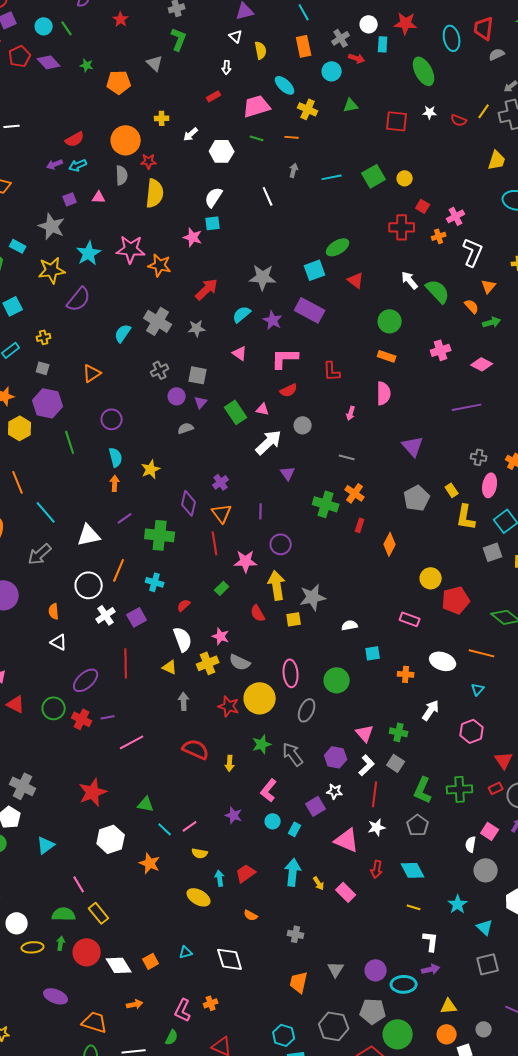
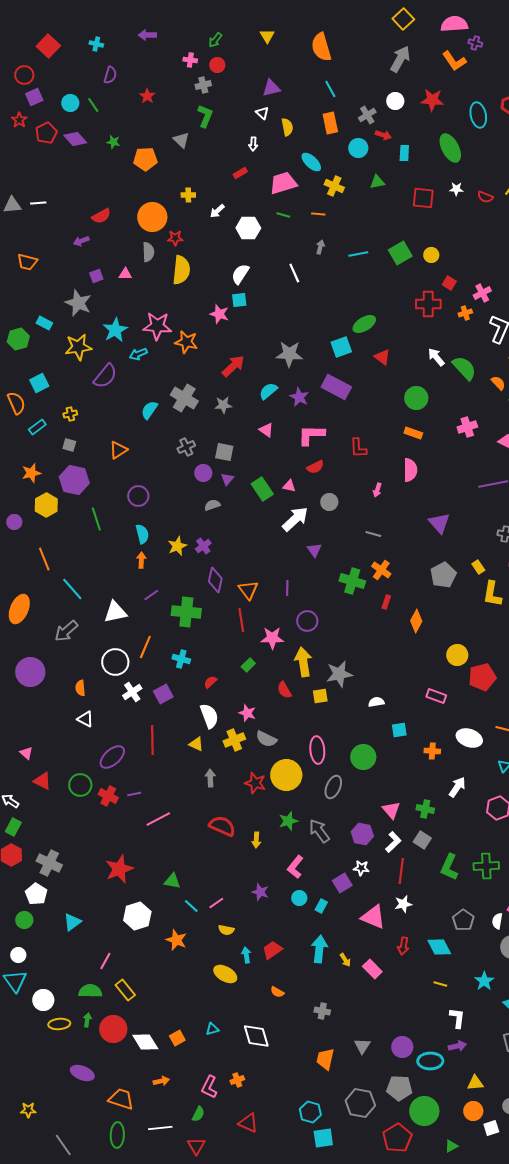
cyan rectangle: (383, 44) -> (404, 153), moved
cyan arrow: (78, 165) -> (138, 354), moved
purple cross: (221, 482) -> (203, 546), moved
gray pentagon: (418, 825) -> (463, 920), moved
pink line: (79, 884) -> (105, 961), turned 60

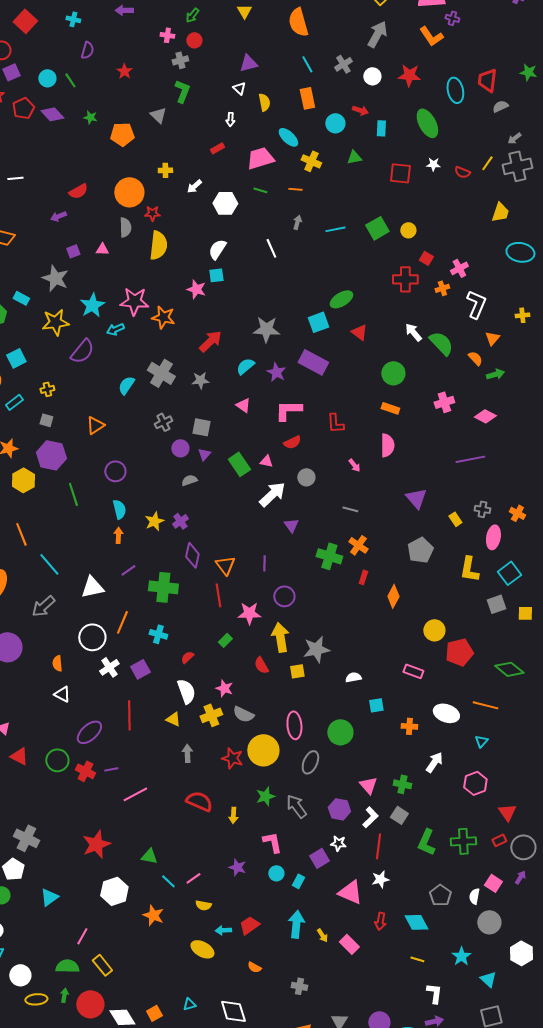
gray cross: (367, 115) -> (343, 64), moved
pink arrow: (377, 490) -> (354, 465), turned -56
yellow rectangle: (478, 567) -> (455, 519), moved
pink L-shape: (295, 867) -> (272, 842), turned 130
cyan arrow: (246, 955) -> (223, 930), turned -84

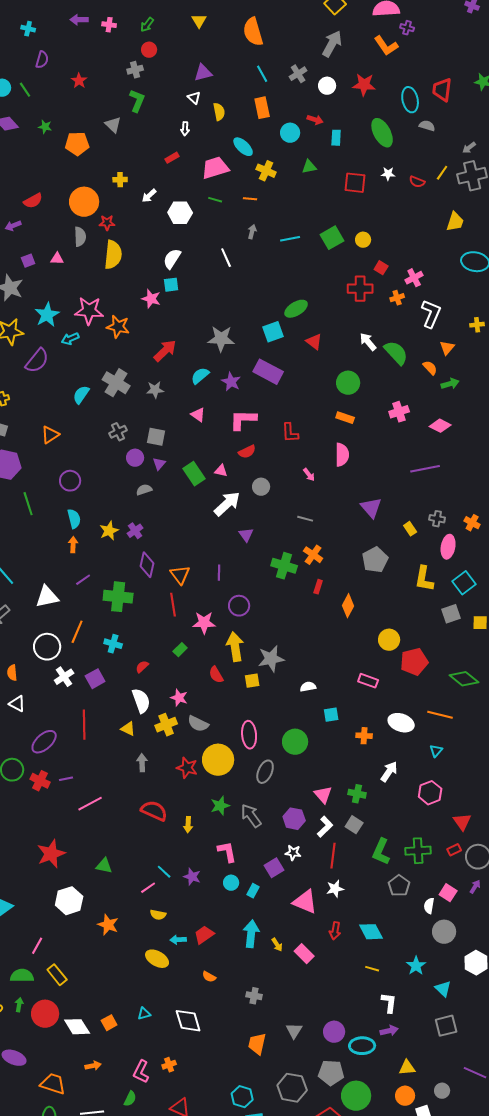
pink cross: (167, 35) -> (109, 25), moved
gray semicircle: (500, 106) -> (427, 126), moved, turned 42
cyan line: (168, 881) -> (164, 872), moved
gray pentagon: (440, 895) -> (399, 886), moved

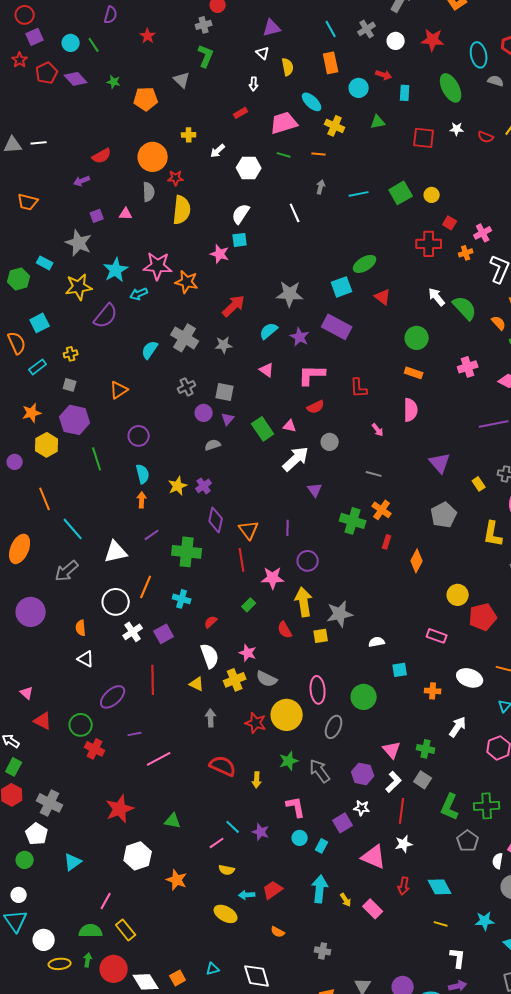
red cross: (40, 781) -> (95, 749), moved
cyan star: (416, 966) -> (485, 921), turned 30

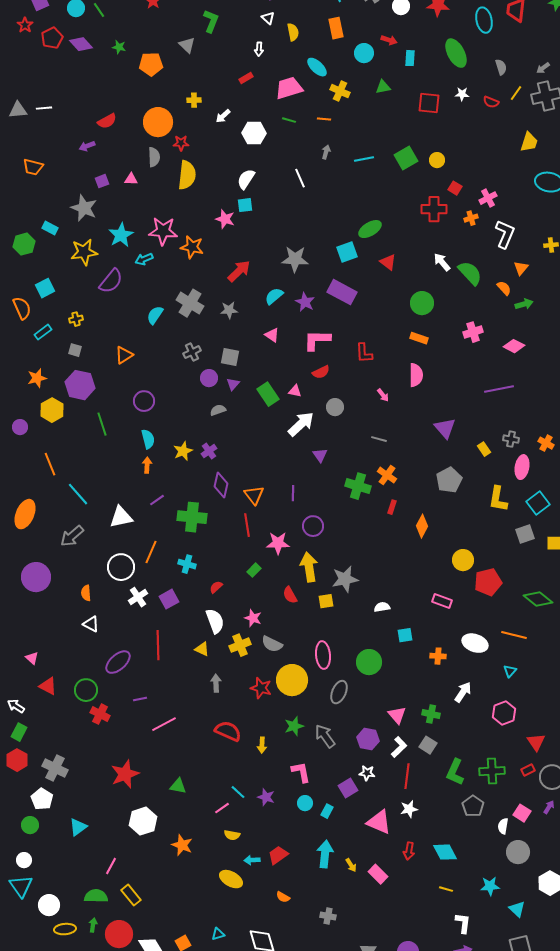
gray semicircle: (496, 81) -> (501, 67), moved, turned 56

